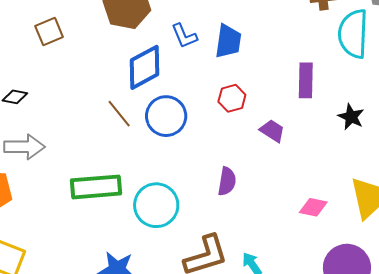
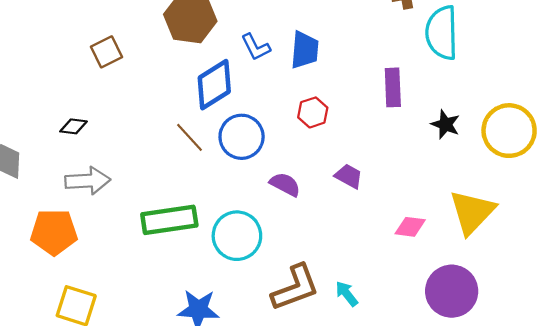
purple trapezoid: (272, 131) -> (349, 176), moved
purple semicircle: (227, 181) -> (285, 184), moved, turned -68

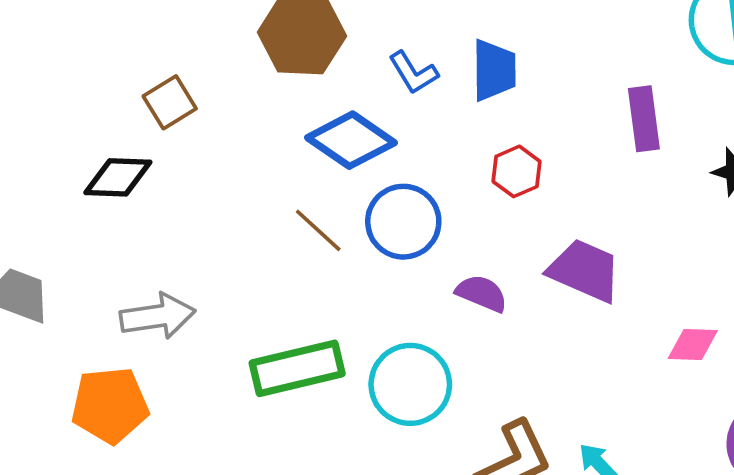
blue diamond: (214, 85) -> (351, 140), turned 72
black diamond: (73, 126) -> (118, 177), moved, size x1.5
purple trapezoid: (349, 176) -> (585, 271), size x1.6

